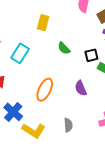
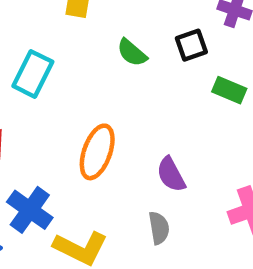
black square: (91, 55) -> (191, 45), moved
purple semicircle: (81, 88) -> (171, 175), moved

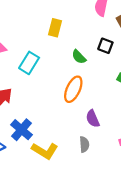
black square: (191, 45) -> (105, 46), moved, turned 35
orange ellipse: (97, 152) -> (73, 89), moved

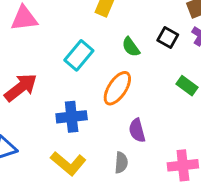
cyan rectangle: (29, 63) -> (79, 55), moved
blue cross: (22, 130) -> (72, 117), moved, turned 35

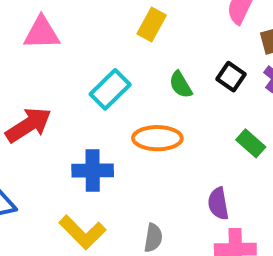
orange ellipse: (117, 88) -> (157, 138), turned 52
purple semicircle: (137, 130) -> (218, 204), moved

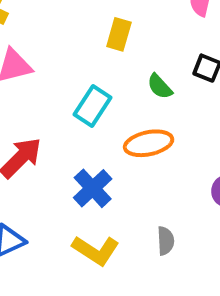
blue cross: (93, 170) -> (93, 188), turned -30

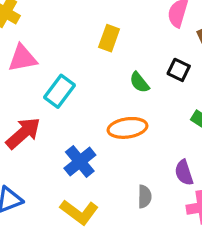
cyan rectangle: (92, 106) -> (60, 91), moved
gray semicircle: (166, 241) -> (145, 197), moved

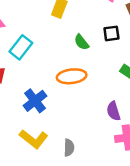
black square: (179, 70) -> (111, 33), turned -35
gray semicircle: (145, 197) -> (69, 148), moved

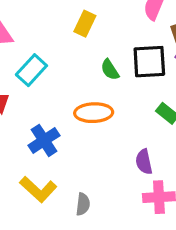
black square: (111, 33) -> (149, 62), size x1.6

